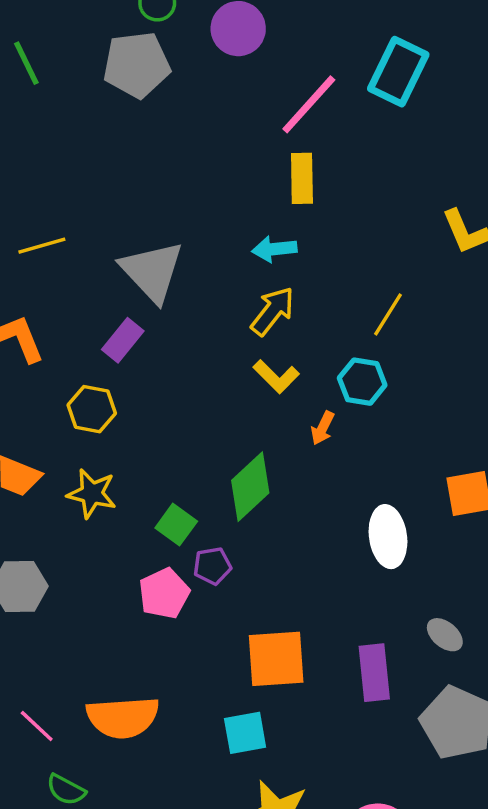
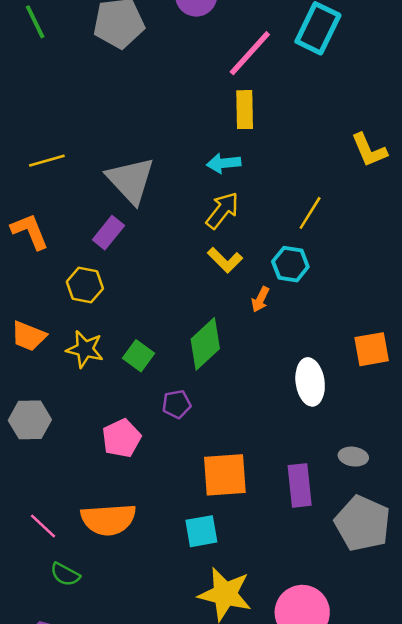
green square: (176, 525) -> (139, 356), moved
pink pentagon: (164, 593) -> (121, 438), moved
gray ellipse: (445, 635) -> (353, 457), turned -32

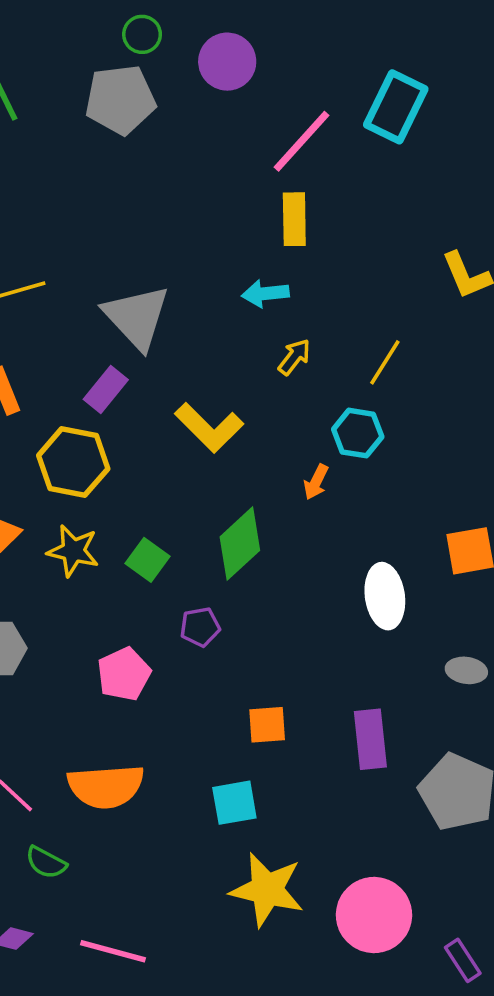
yellow arrow: (222, 210) -> (294, 357), moved, size x0.7
yellow L-shape: (225, 260) -> (209, 428), moved, size x1.4
yellow hexagon: (85, 285) -> (73, 462), size x1.4
gray ellipse: (353, 457) -> (466, 670), moved
orange square: (225, 475) -> (267, 725), size x0.6

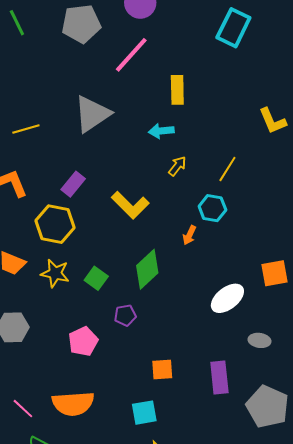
pink line: (302, 141) -> (131, 55), moved
gray triangle: (137, 317) -> (92, 114), moved, turned 39
white ellipse: (385, 596) -> (227, 298), turned 60
gray ellipse: (466, 670) -> (259, 340), moved

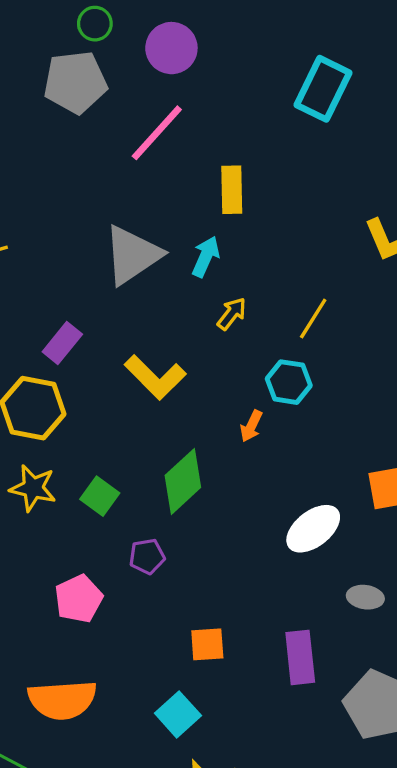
gray triangle: (92, 114) -> (132, 255), moved
cyan arrow: (161, 131) -> (206, 257), turned 120
cyan square: (144, 413) -> (178, 714), turned -32

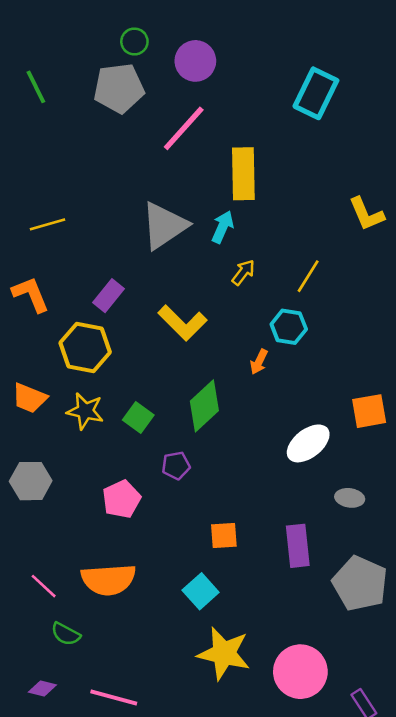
yellow rectangle: (232, 190) -> (243, 174), size x1.4

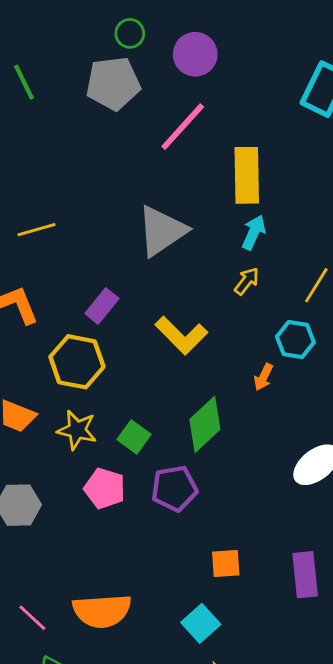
cyan arrow: (223, 227) -> (254, 232), moved
purple pentagon: (176, 465) -> (174, 488), size x1.5
pink pentagon: (121, 499) -> (105, 488), moved, turned -30

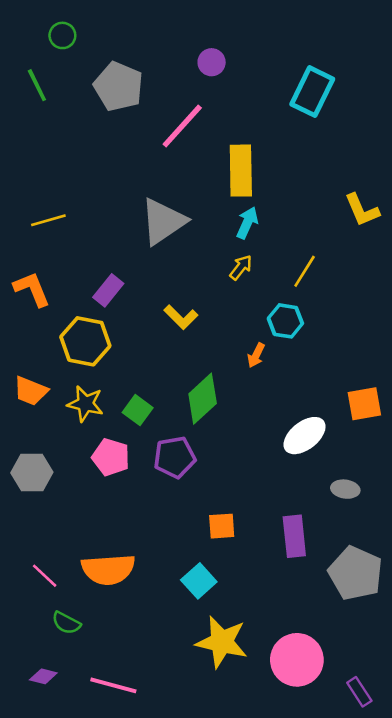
green circle: (130, 33) -> (62, 35), moved
purple circle: (195, 54) -> (212, 62), moved, size x0.7
gray pentagon: (113, 83) -> (119, 86), turned 30
yellow L-shape: (181, 335) -> (181, 317), size x0.7

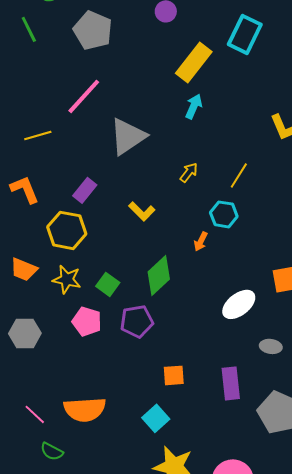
pink line: (182, 126) -> (84, 96), moved
yellow rectangle: (241, 171) -> (194, 62), moved, turned 39
cyan arrow: (247, 223) -> (194, 106), moved

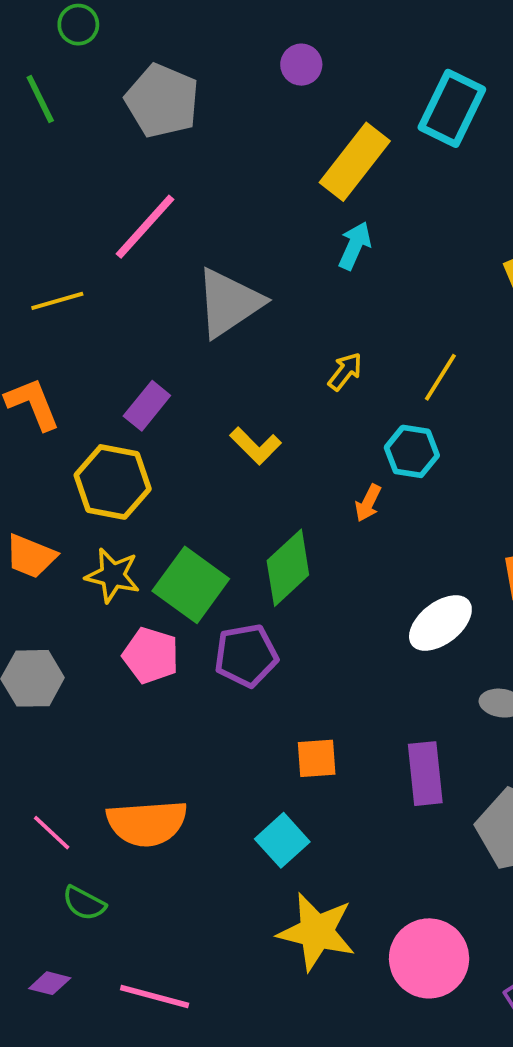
green square: (108, 284) -> (191, 585), size x1.6

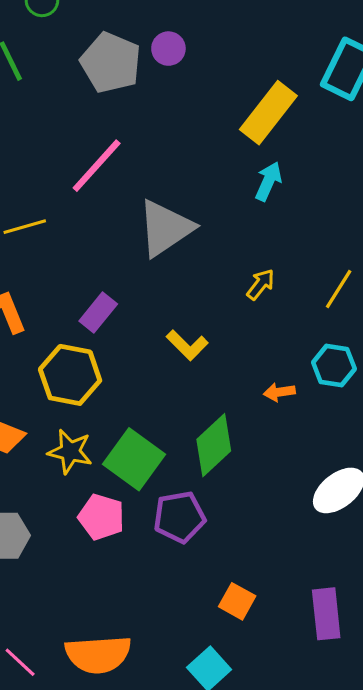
purple circle: (301, 65) -> (168, 49), moved
cyan hexagon: (412, 451) -> (334, 366), moved
orange arrow: (368, 503) -> (279, 392), turned 56
orange square: (317, 758) -> (237, 601), turned 33

